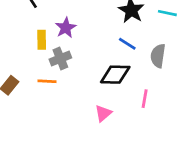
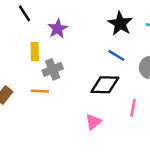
purple star: (66, 28) -> (58, 29), moved

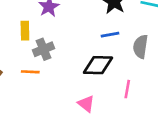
blue line: (116, 55) -> (110, 35), turned -42
pink triangle: (93, 122) -> (86, 104), turned -42

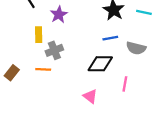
gray semicircle: (140, 47) -> (136, 48), turned -84

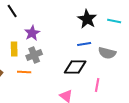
purple star: (59, 15) -> (32, 33), moved
yellow rectangle: (39, 35) -> (14, 49), moved

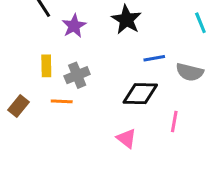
black star: (87, 19) -> (126, 20), moved
cyan line: (114, 21) -> (200, 23), turned 56
purple star: (32, 33) -> (74, 26), moved

